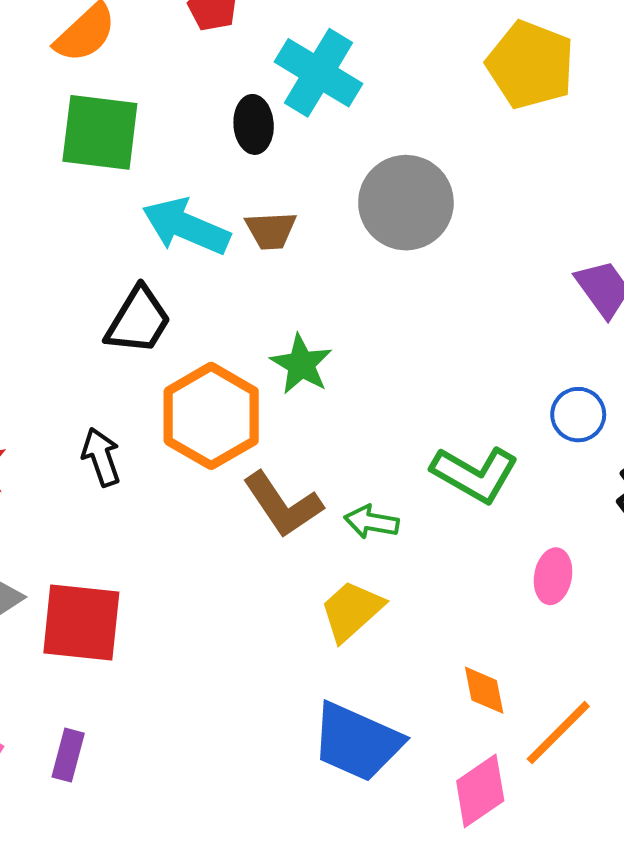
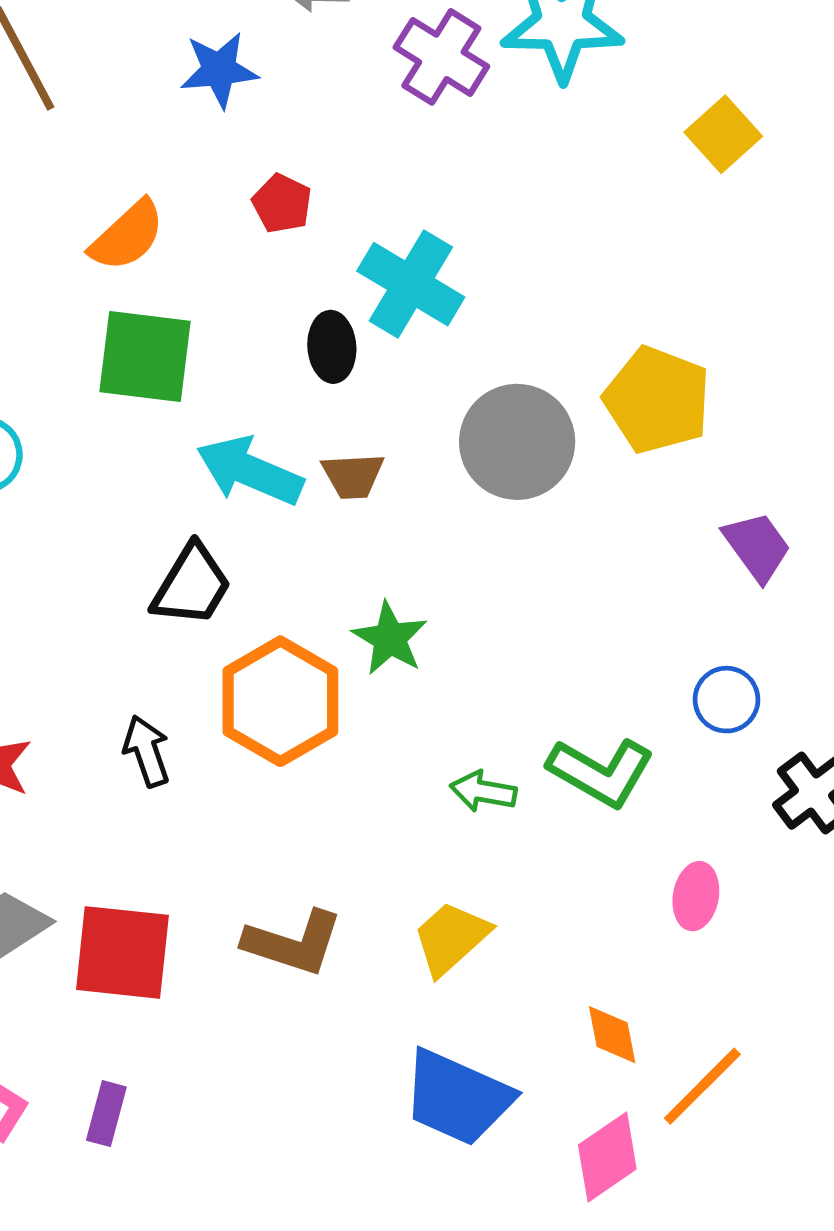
yellow pentagon: (530, 65) -> (657, 400), moved
brown L-shape: (283, 505) -> (293, 943), moved, turned -38
green arrow: (372, 522) -> (483, 791), moved

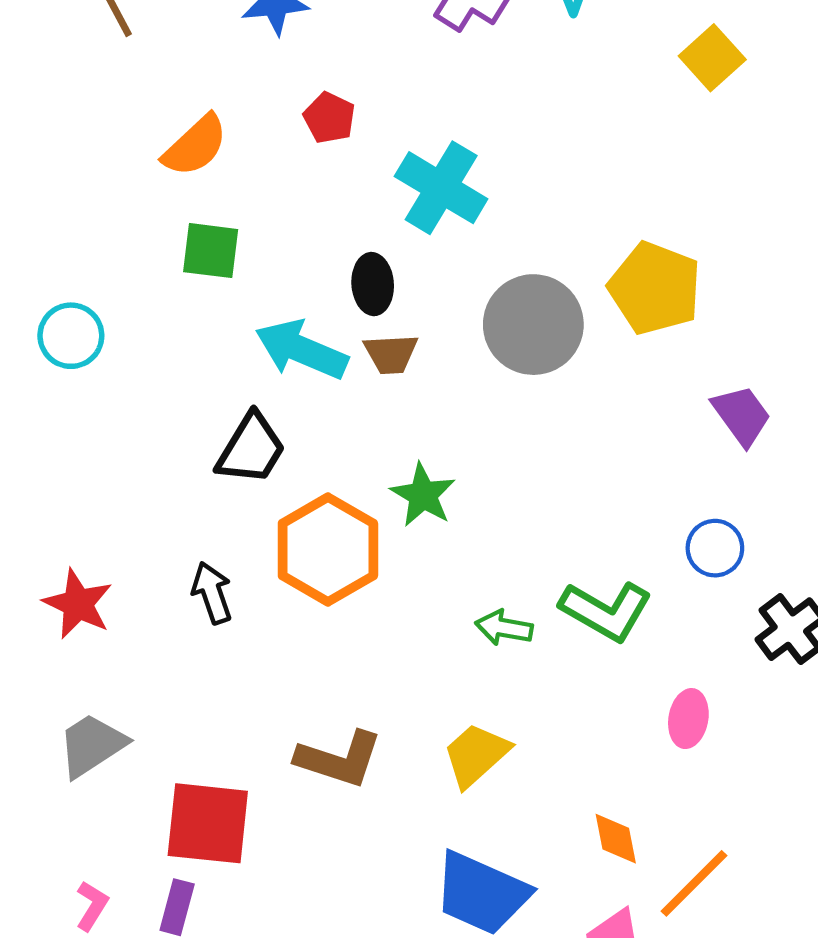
black ellipse: (332, 347) -> (373, 284), moved
green square: (145, 357) -> (211, 251), size x0.7
red square: (122, 952) -> (208, 823), moved

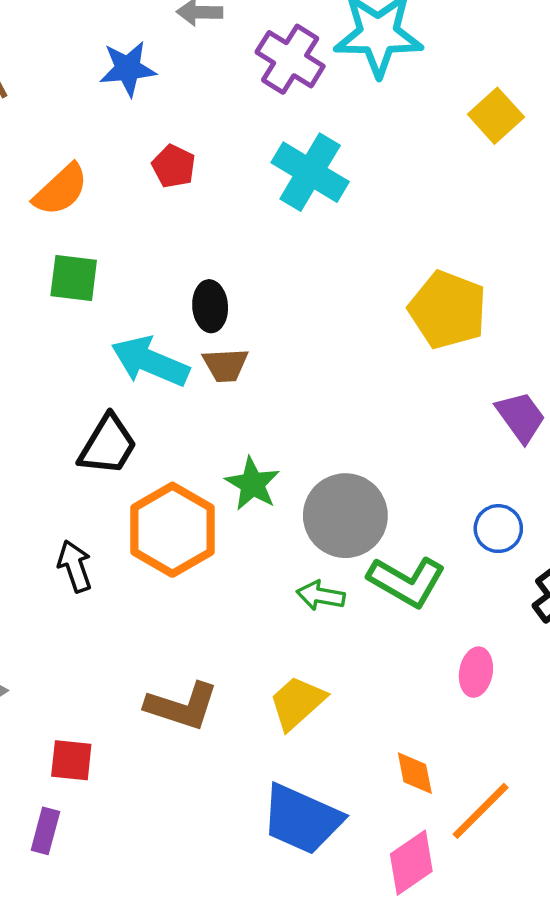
cyan cross: (441, 188) -> (310, 172), moved
gray circle: (533, 325) -> (345, 516), moved
red square: (208, 823) -> (71, 760), size x0.6

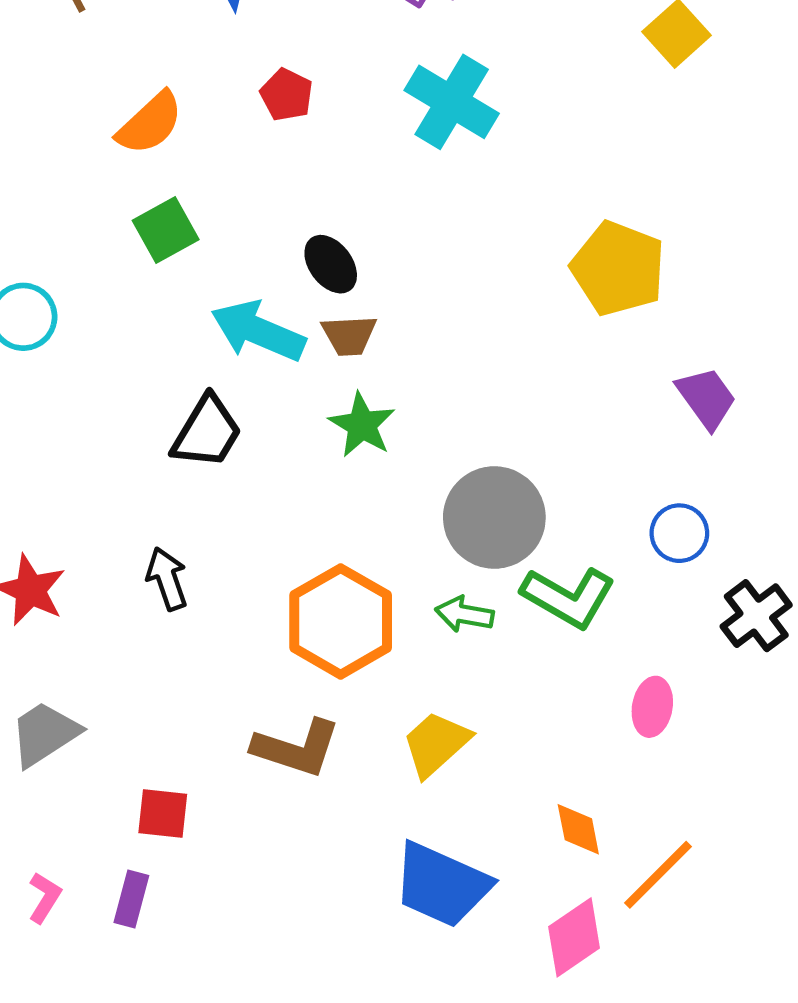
green square: (74, 278) -> (166, 230), turned -36
black ellipse: (210, 306) -> (331, 264), turned -33
green star: (252, 484) -> (362, 425), moved
orange hexagon: (172, 530) -> (341, 621), moved

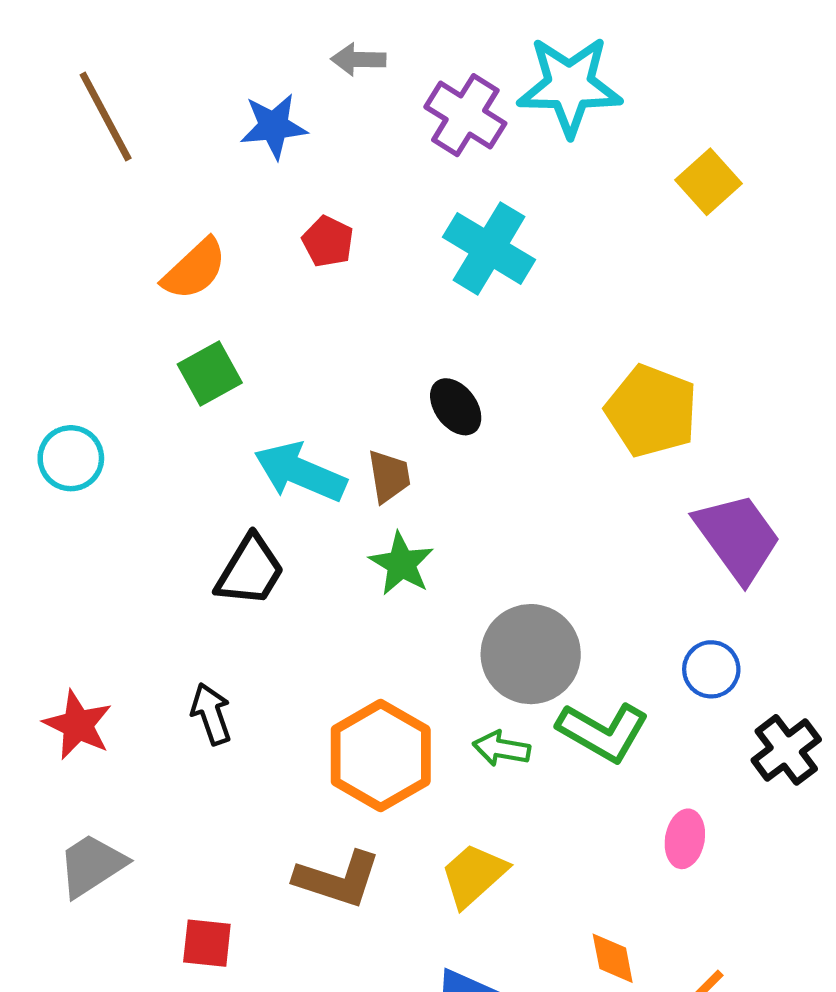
black ellipse: (331, 264) -> (456, 407), moved
brown trapezoid: (349, 335) -> (389, 476), turned -96
purple trapezoid: (706, 398) -> (738, 537), size x1.5

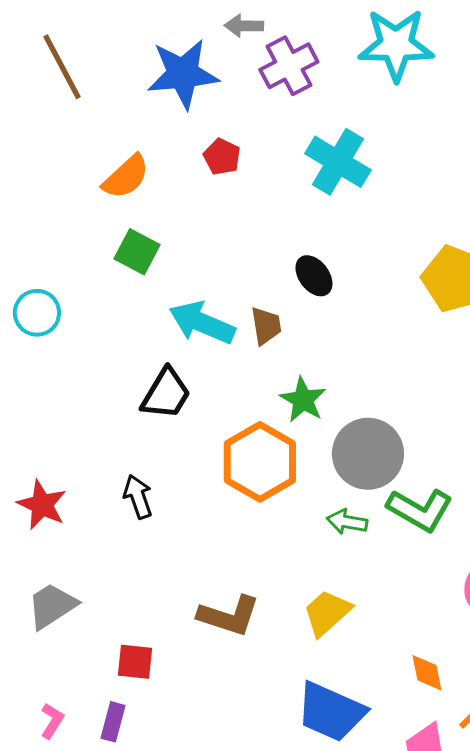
purple cross: (465, 115) -> (289, 66), moved, turned 30
blue star: (274, 126) -> (183, 74), size x1.5
green square: (210, 373) -> (137, 252), turned -33
green star: (401, 564) -> (303, 400), moved
orange hexagon: (381, 755) -> (260, 462), moved

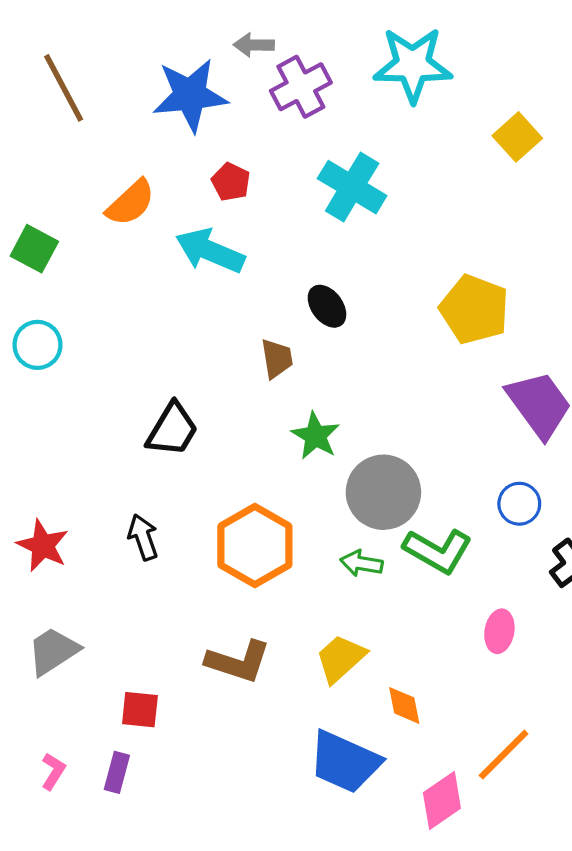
green square: (137, 252) -> (34, 249), moved
cyan arrow: (202, 323) -> (210, 251), moved
orange hexagon: (260, 462) -> (255, 546), moved
orange diamond: (427, 673) -> (404, 705), moved

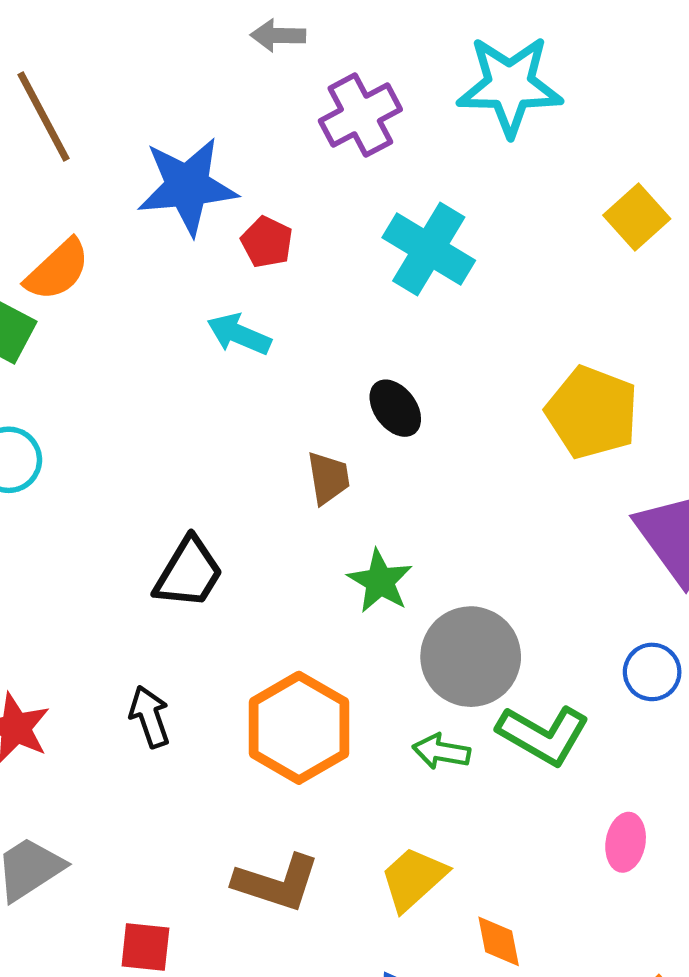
gray arrow: (254, 45) -> (278, 35), moved
blue star: (190, 95) -> (187, 186), moved
yellow square: (517, 137) -> (637, 217), moved
orange semicircle: (131, 203) -> (57, 270), moved
cyan arrow: (210, 251) -> (239, 334), size x0.7

